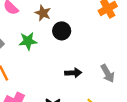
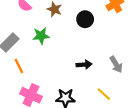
black circle: (62, 31) -> (85, 19), moved

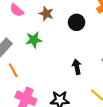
black arrow: (84, 65) -> (77, 67), turned -96

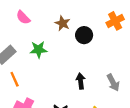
brown star: (46, 14) -> (63, 23), moved

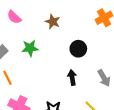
black circle: (84, 35) -> (78, 49), moved

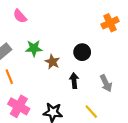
brown star: (53, 22) -> (52, 62), moved

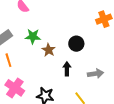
gray arrow: (106, 83) -> (96, 74), turned -77

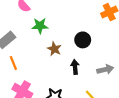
green star: (33, 36) -> (40, 26), moved

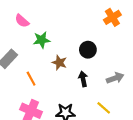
orange line: (13, 63) -> (31, 79), moved

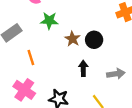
brown star: (59, 63) -> (73, 39), moved

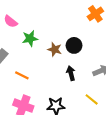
orange line: (31, 57) -> (22, 75), turned -32

